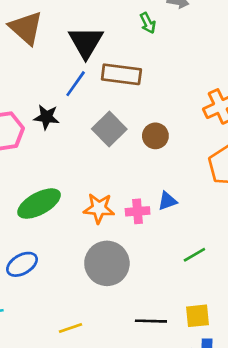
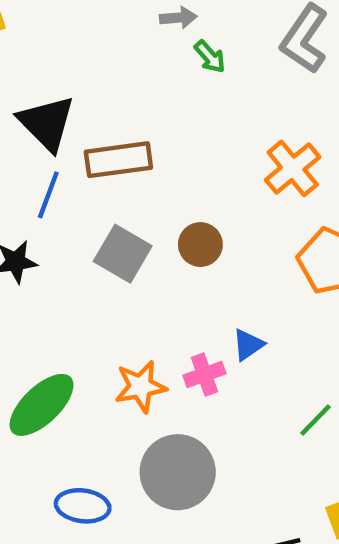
green arrow: (148, 23) -> (210, 57), moved
blue ellipse: (22, 264) -> (83, 506), moved, turned 52

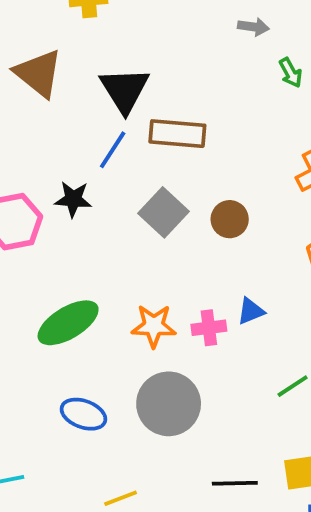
green arrow: (210, 57) -> (291, 73), moved

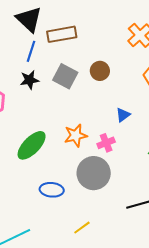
black star: (73, 199) -> (29, 80), moved
pink cross: (209, 328) -> (106, 143), moved

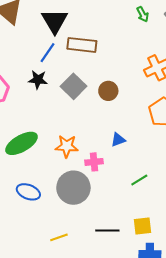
yellow line: (82, 228) -> (59, 237), moved

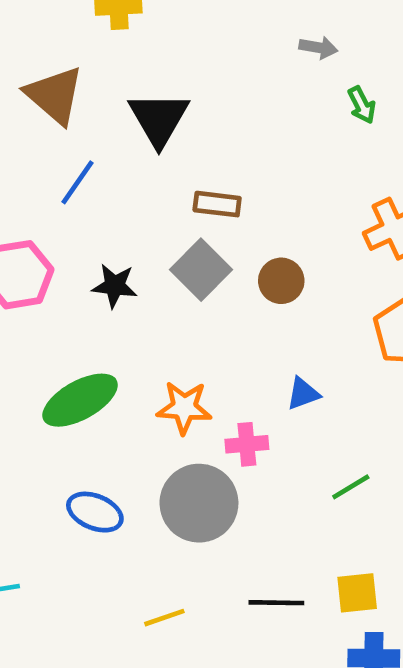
brown rectangle: (82, 45) -> (217, 204), moved, size x0.7
blue line: (47, 53) -> (78, 182), moved
black star: (38, 80) -> (115, 286), moved

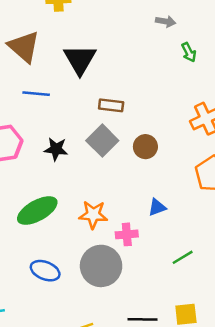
blue line: (78, 182) -> (36, 94), turned 60

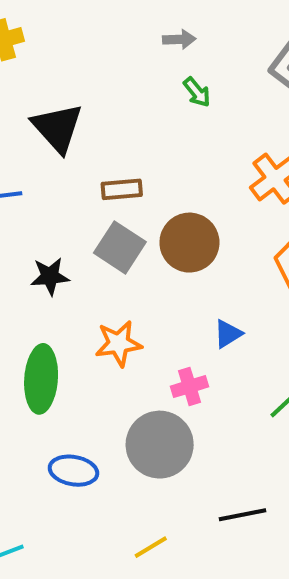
green arrow: (189, 52) -> (197, 92), moved
brown circle: (145, 147) -> (189, 243), size x1.5
green ellipse: (37, 211) -> (41, 379), turned -45
orange star: (93, 215) -> (119, 343), moved

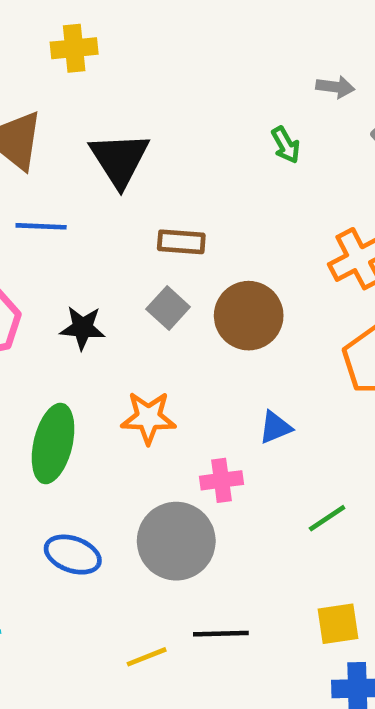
gray arrow: (179, 39) -> (335, 87), moved
gray square: (120, 247) -> (168, 308), size x0.7
black line: (242, 515) -> (221, 634), moved

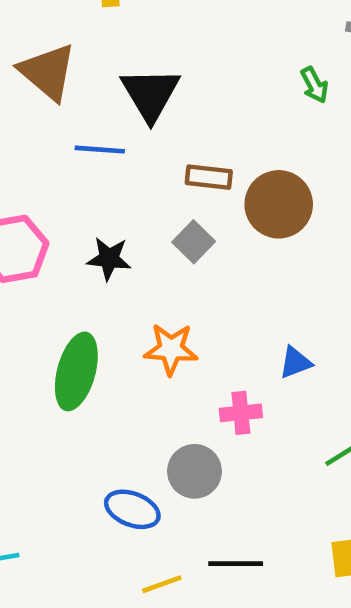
blue line: (41, 226) -> (100, 150), moved
brown circle: (249, 316) -> (279, 204), moved
gray circle: (176, 541) -> (194, 471), size x0.7
blue ellipse: (73, 555) -> (132, 509), moved

